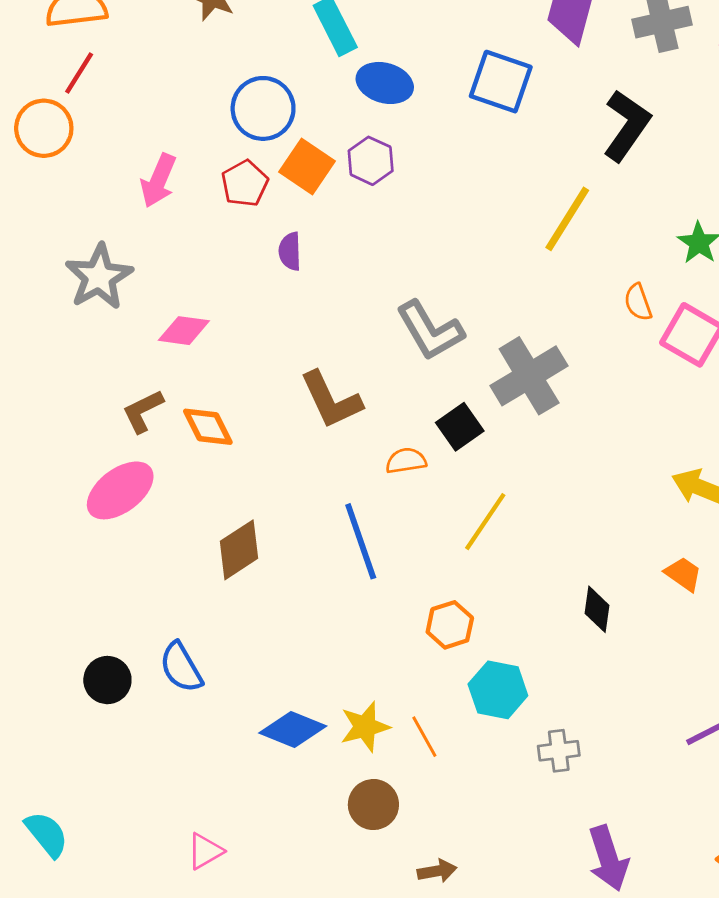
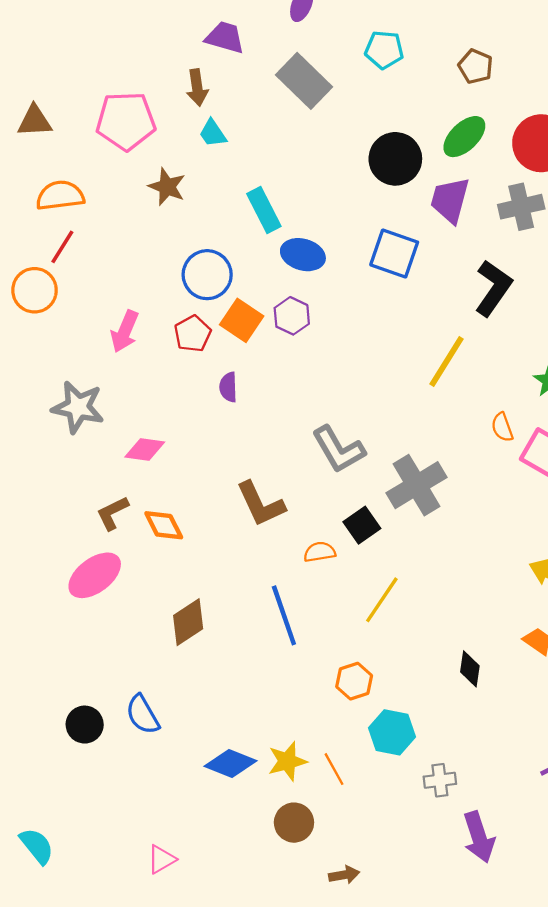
gray star: (99, 277) -> (78, 407), turned -30
purple arrow: (608, 858) -> (479, 837), moved

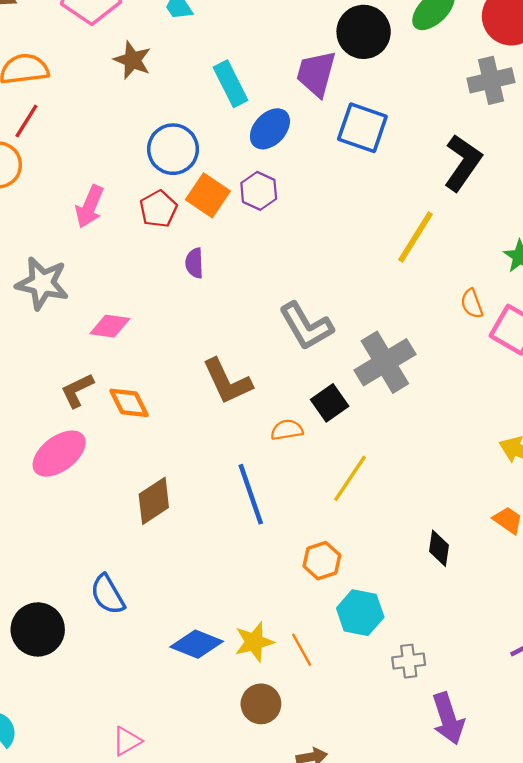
purple trapezoid: (450, 200) -> (316, 74), moved
blue ellipse: (303, 255) -> (270, 129), turned -63
black circle: (85, 725) -> (38, 629), moved, size x1.4

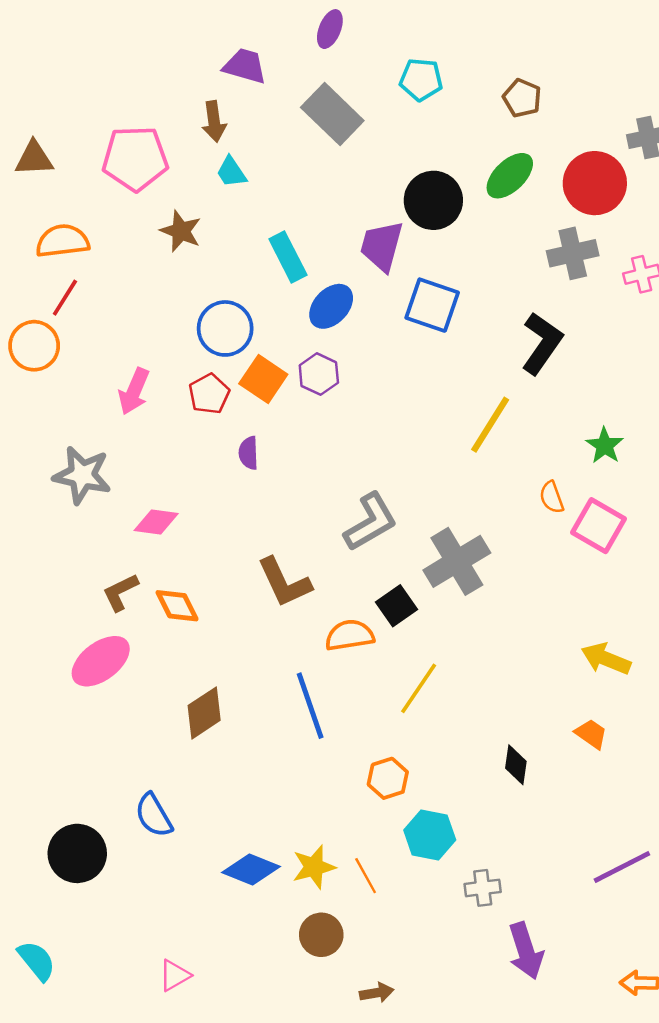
gray L-shape: (306, 326) -> (371, 522), turned -90
orange semicircle: (287, 430) -> (350, 635), size x1.4

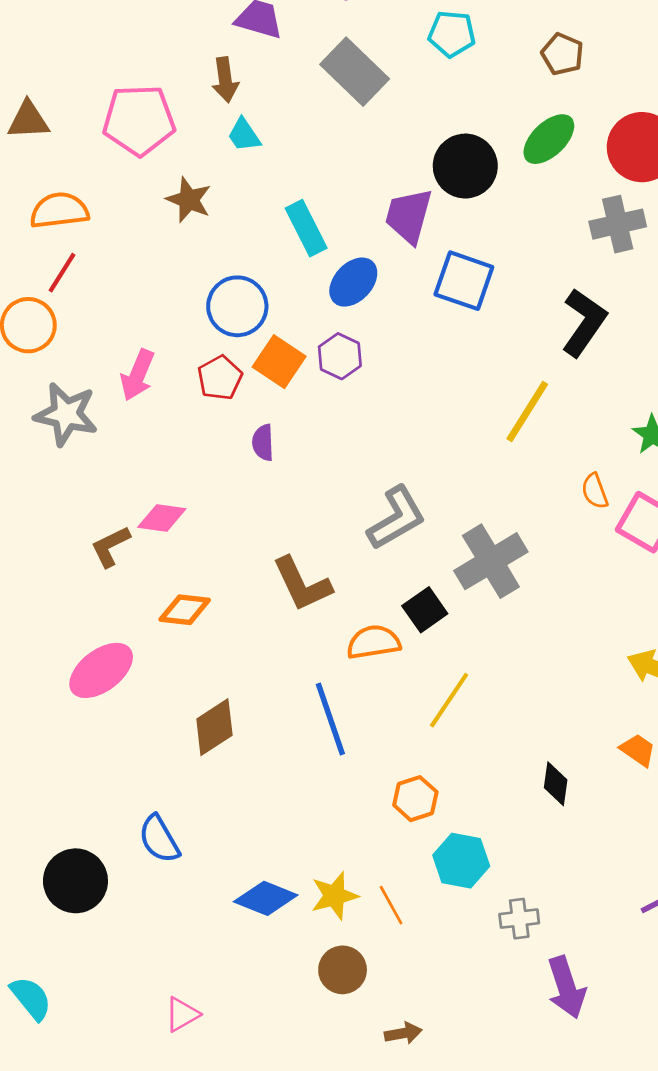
gray star: (82, 475) -> (66, 414), moved
brown L-shape: (120, 592) -> (111, 546), moved
orange diamond: (177, 606) -> (185, 610), turned -57

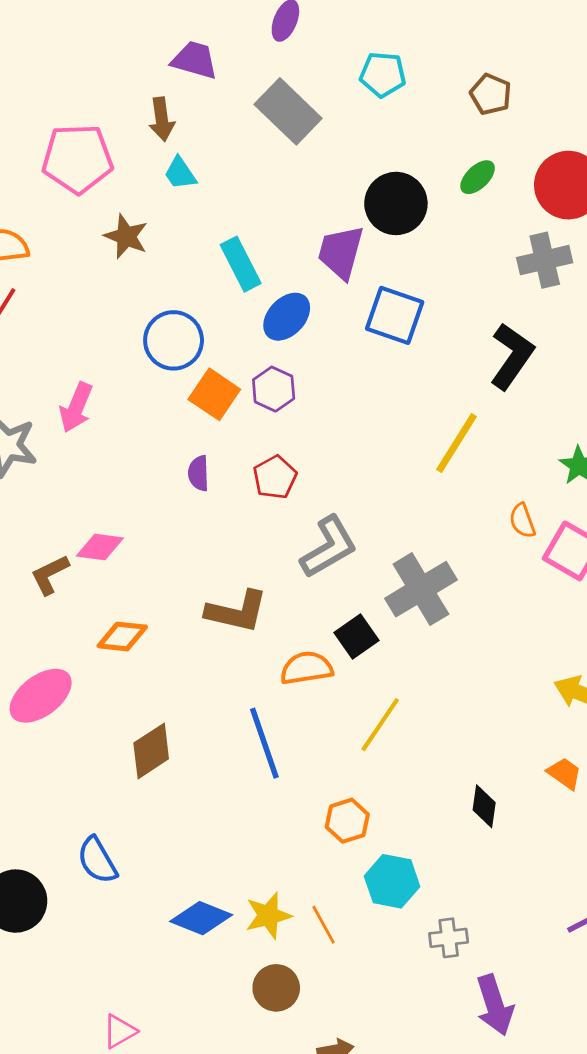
green ellipse: (549, 139) -> (478, 177), size x0.7
red pentagon: (220, 378) -> (275, 477), moved
brown L-shape: (302, 584) -> (237, 611), turned -52

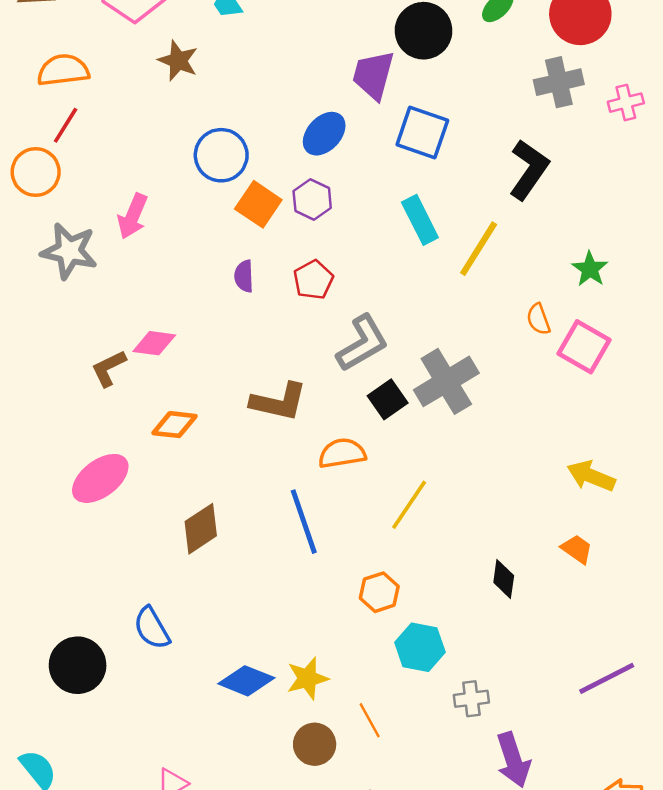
cyan rectangle: (241, 264) -> (420, 220), moved
black square: (356, 636) -> (388, 399), moved
orange line: (324, 925) -> (370, 720), moved

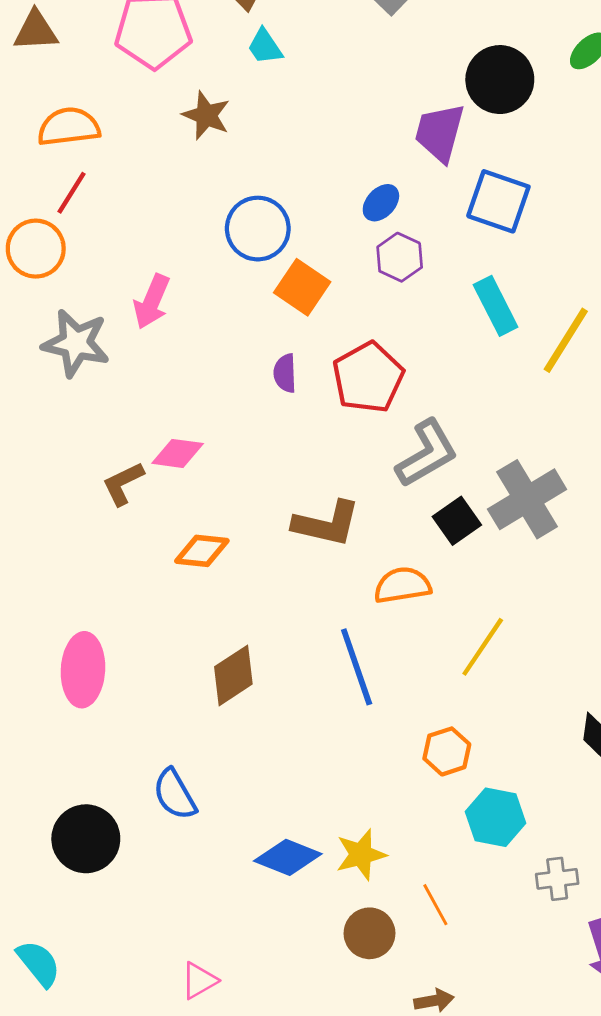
blue ellipse: (324, 134) -> (381, 203), size x0.7
purple hexagon: (312, 200) -> (400, 257), moved
red pentagon: (313, 280) -> (368, 377), size x1.5
pink ellipse: (100, 478) -> (83, 670), moved, turned -50

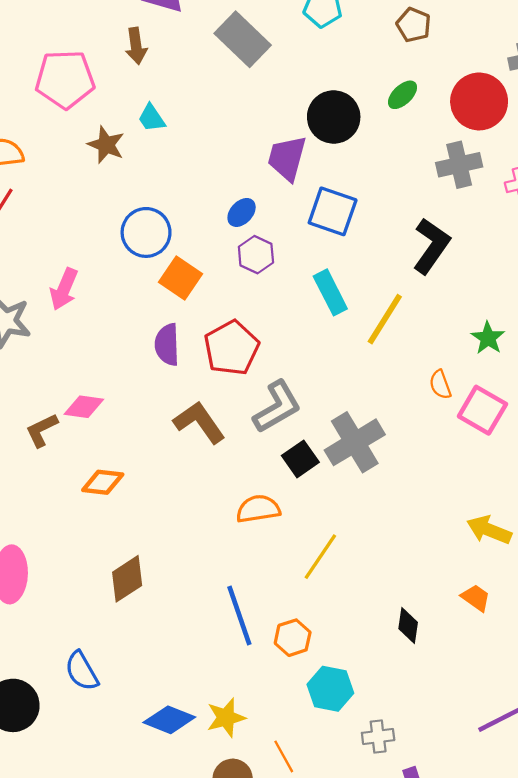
cyan trapezoid: (265, 47) -> (152, 118), moved
purple semicircle: (285, 373) -> (167, 345), size x1.4
brown L-shape: (327, 524) -> (199, 422), moved, turned -138
blue line: (357, 667) -> (239, 615), moved

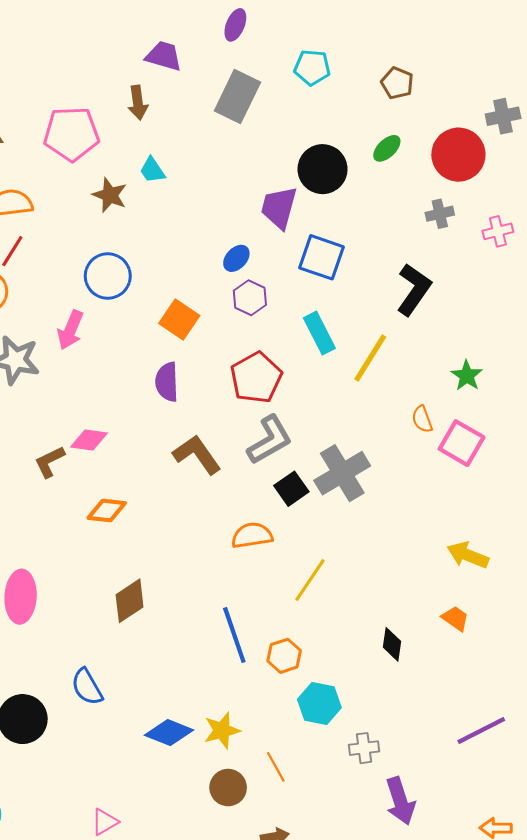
gray rectangle: (243, 39) -> (237, 96), turned 72
gray cross: (459, 165) -> (440, 214), size x0.7
blue circle: (146, 232) -> (108, 276), moved
red pentagon: (232, 348) -> (256, 378), moved

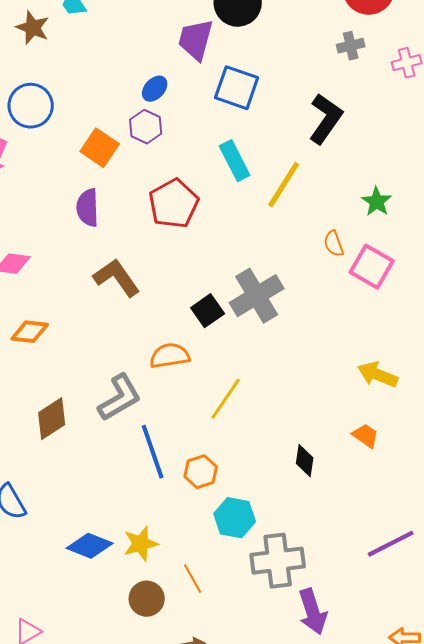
purple hexagon: (250, 298) -> (146, 127), moved
gray L-shape: (270, 440) -> (120, 398), moved
gray cross: (364, 748) -> (278, 561), size x1.8

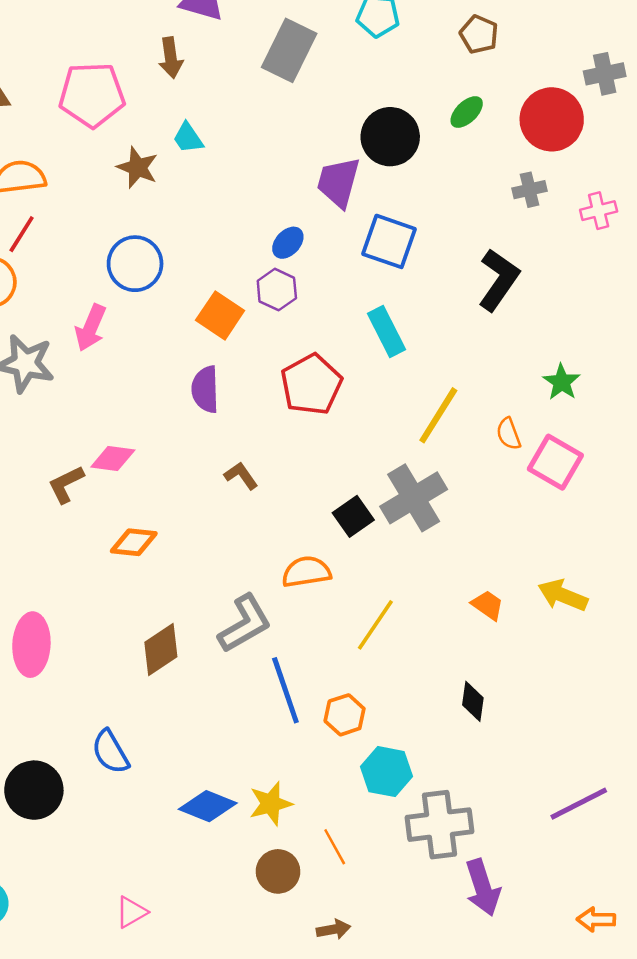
yellow line: (284, 185) -> (438, 415), moved
brown L-shape: (117, 278) -> (241, 476), size x0.6
orange trapezoid: (366, 436) -> (488, 605), moved

